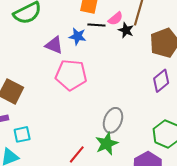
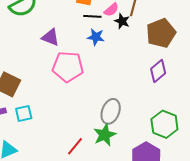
blue star: (78, 36) -> (96, 37), moved
cyan square: (22, 134) -> (24, 114), moved

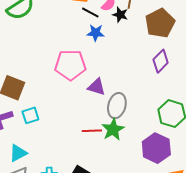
black line: (92, 16) -> (90, 13), turned 30
purple triangle: (50, 37) -> (97, 87), moved
red line: (75, 146) -> (92, 131), moved, turned 54

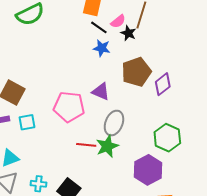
brown pentagon: (160, 23) -> (136, 72), moved
pink pentagon: (70, 65) -> (69, 107), moved
purple triangle: (97, 87) -> (101, 92), moved

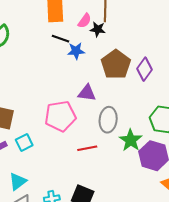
black line: (99, 27) -> (60, 39), moved
green star: (107, 146) -> (131, 140), moved

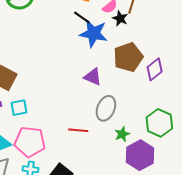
blue star: (76, 51) -> (94, 33), size x1.6
pink pentagon: (60, 116) -> (30, 142), moved
green star: (131, 140) -> (122, 134), size x0.7

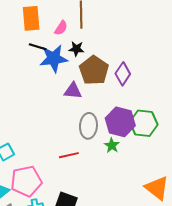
black star: (120, 18) -> (76, 49), moved
purple triangle: (93, 77) -> (73, 91), moved
purple hexagon: (140, 155) -> (120, 122), moved

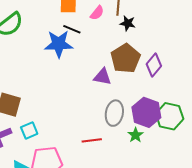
black star: (76, 49) -> (128, 23), moved
blue star: (54, 58) -> (59, 44), moved

